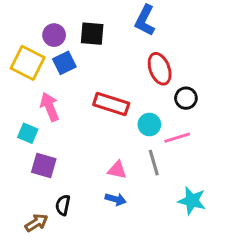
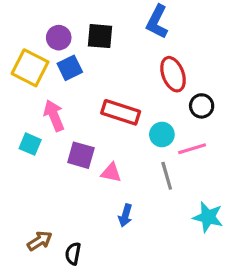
purple square: (44, 166) -> (81, 155), moved
pink triangle: (117, 170) -> (111, 173), moved
blue arrow: (116, 199) -> (125, 215), turned 90
black semicircle: (63, 205) -> (73, 254), moved

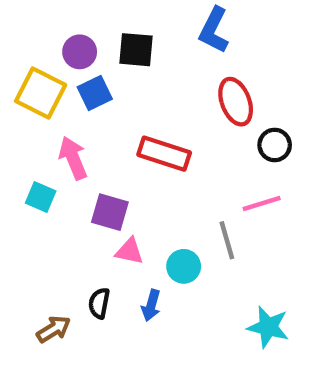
cyan circle: (162, 134) -> (184, 266), moved
pink triangle: (111, 173) -> (129, 251), moved
blue arrow: (125, 215) -> (151, 305), moved
cyan star: (208, 217) -> (268, 327), moved
black semicircle: (73, 254) -> (99, 303), moved

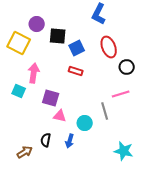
black square: (136, 50) -> (58, 36), moved
blue square: (95, 93) -> (77, 48), moved
red rectangle: (164, 154) -> (76, 71), size x0.6
pink arrow: (73, 158) -> (34, 73), turned 30

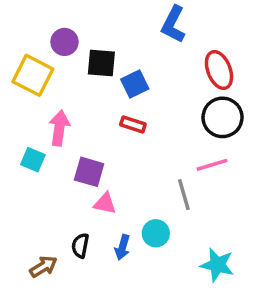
red ellipse: (109, 47) -> (219, 70), moved
black circle: (127, 67) -> (222, 117), size x1.5
cyan circle: (85, 123) -> (156, 233), moved

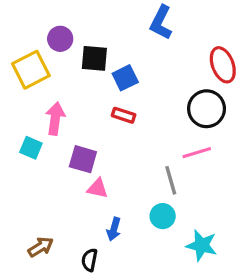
red ellipse: (219, 70) -> (223, 65), moved
yellow square: (33, 75) -> (31, 70), turned 36
cyan circle: (156, 233) -> (163, 216), moved
black semicircle: (80, 246) -> (89, 260), moved

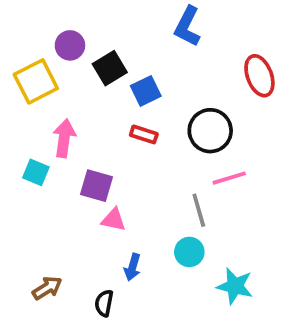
black square: (94, 58) -> (110, 68), turned -36
black circle: (207, 109) -> (210, 131), moved

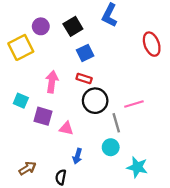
black square: (110, 68) -> (73, 26), moved
black circle: (210, 131) -> (95, 101), moved
pink arrow: (64, 138) -> (52, 82), moved
purple square: (96, 186) -> (43, 116), moved

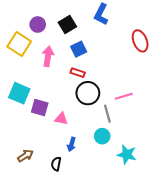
yellow square: (21, 47) -> (19, 44), turned -30
pink arrow: (52, 82) -> (48, 56), moved
cyan square: (21, 101) -> (19, 93), size x1.5

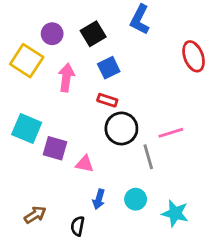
cyan circle: (102, 136) -> (136, 199), moved

